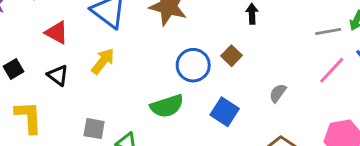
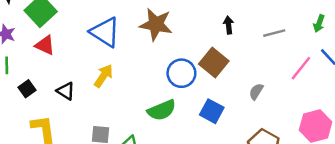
gray line: (328, 31) -> (274, 33), moved
red triangle: (57, 33) -> (45, 45), moved
brown square: (231, 56) -> (214, 62), size x1.6

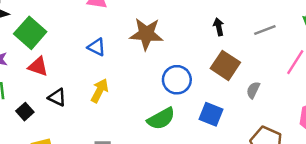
blue triangle: (105, 32) -> (97, 47), size x0.6
brown square: (214, 62) -> (225, 65), moved
black triangle: (66, 91) -> (57, 97), moved

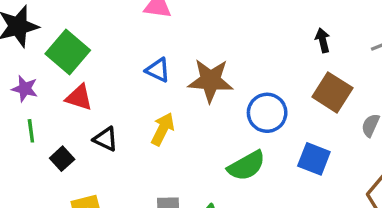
brown star: (146, 34) -> (210, 80), moved

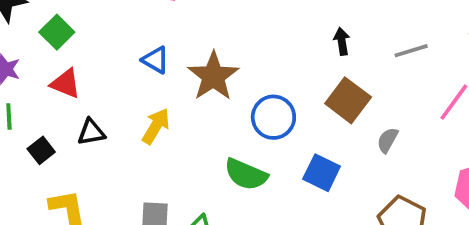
green square: (68, 52) -> (57, 32), size x0.7
brown star: (210, 80) -> (213, 76), turned 30
black triangle: (105, 139) -> (91, 132), turned -40
green semicircle: (246, 166) -> (246, 174), turned 48

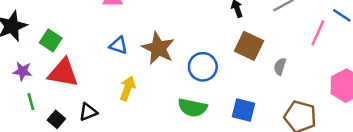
red triangle: (65, 84) -> (63, 73), size x1.5
black triangle: (91, 132) -> (88, 112), moved
blue square: (322, 173) -> (243, 110), moved

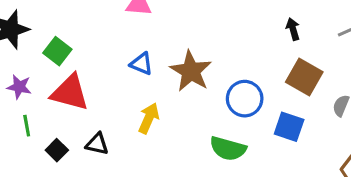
blue square: (243, 110) -> (289, 127), moved
black triangle: (88, 112) -> (97, 144), turned 30

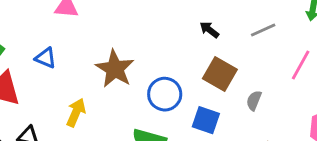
black arrow: (293, 29) -> (209, 30), turned -36
blue triangle: (142, 64) -> (46, 58), moved

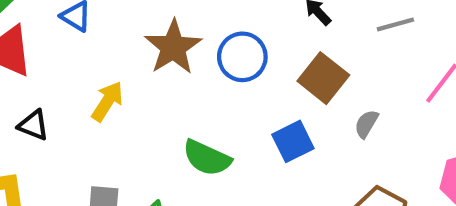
blue circle: (165, 94) -> (242, 57), moved
blue square: (206, 120) -> (293, 141), turned 36

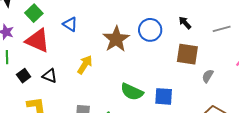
blue circle: (242, 57) -> (150, 30), moved
brown square: (323, 78) -> (187, 54), turned -30
blue square: (293, 141) -> (164, 96), moved, turned 30

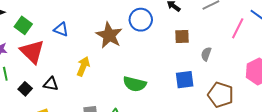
red triangle: (38, 41) -> (32, 52), turned 32
brown square: (187, 54) -> (182, 36), size x0.7
blue square: (164, 96) -> (185, 80), moved

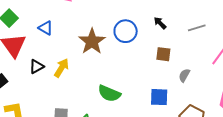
black triangle: (51, 84) -> (37, 67), moved, turned -49

